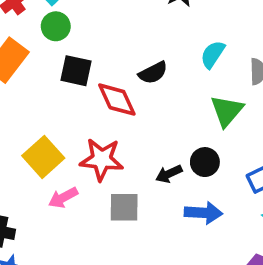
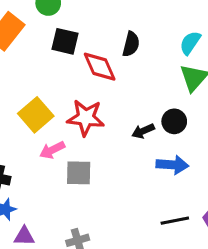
cyan semicircle: (213, 54) -> (190, 43), moved
black semicircle: (153, 73) -> (131, 44), turned -50
gray square: (124, 207) -> (79, 173), moved

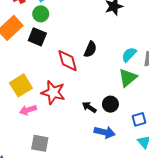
black square: (65, 41) -> (37, 37), moved
black arrow: (143, 131) -> (89, 107), turned 48
gray square: (79, 173) -> (40, 143), moved

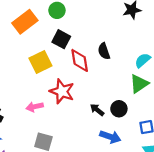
black square: (37, 37) -> (61, 39), moved
black semicircle: (90, 49) -> (104, 51), turned 133
yellow square: (21, 85) -> (40, 62), moved

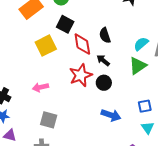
red star: (62, 91) -> (81, 75), moved, turned 30
black circle: (119, 109) -> (104, 83), moved
black arrow: (97, 110) -> (103, 60), moved

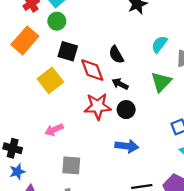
cyan semicircle: (141, 44) -> (159, 44), moved
red star: (81, 75) -> (98, 106), turned 30
blue arrow: (111, 115) -> (127, 146), moved

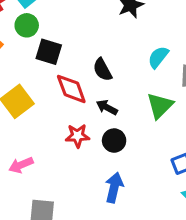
black square: (68, 51) -> (49, 52), moved
red star: (98, 106) -> (78, 136), size x0.7
blue arrow: (127, 146) -> (114, 188), turned -85

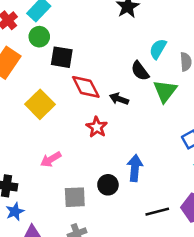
black semicircle: (102, 70) -> (140, 71), moved
red star: (78, 136) -> (97, 127), turned -30
black circle: (114, 141) -> (108, 185), moved

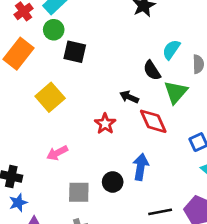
red diamond: (86, 87) -> (153, 121), moved

